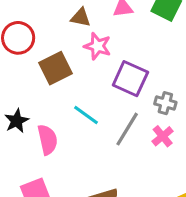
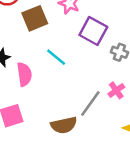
gray line: (127, 129) -> (90, 103), moved
pink cross: (163, 136) -> (116, 90), moved

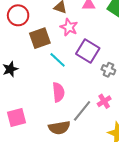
cyan line: (56, 57) -> (58, 60), moved
pink semicircle: (24, 74) -> (58, 92), moved

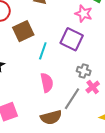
pink star: (69, 27) -> (84, 14), moved
cyan line: (58, 60) -> (43, 51), turned 72
gray cross: (108, 70) -> (84, 71), moved

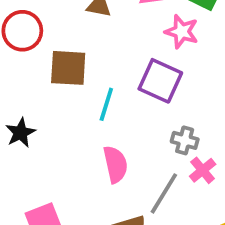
brown square: (23, 31) -> (68, 68), turned 30

